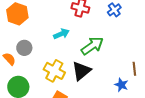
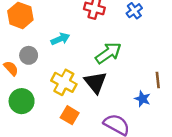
cyan arrow: (61, 34) -> (60, 39), moved
black triangle: (81, 71) -> (96, 82), turned -30

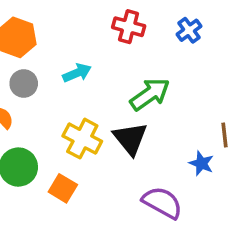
gray circle: (29, 55) -> (24, 84), moved
orange square: (70, 115) -> (63, 188), moved

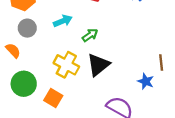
green arrow: (150, 94) -> (90, 35), moved, size x0.6
black triangle: (130, 139) -> (98, 65), turned 30

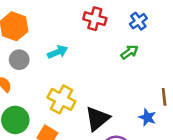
green arrow: (90, 35) -> (129, 52), moved
black triangle: (98, 65) -> (97, 119), moved

